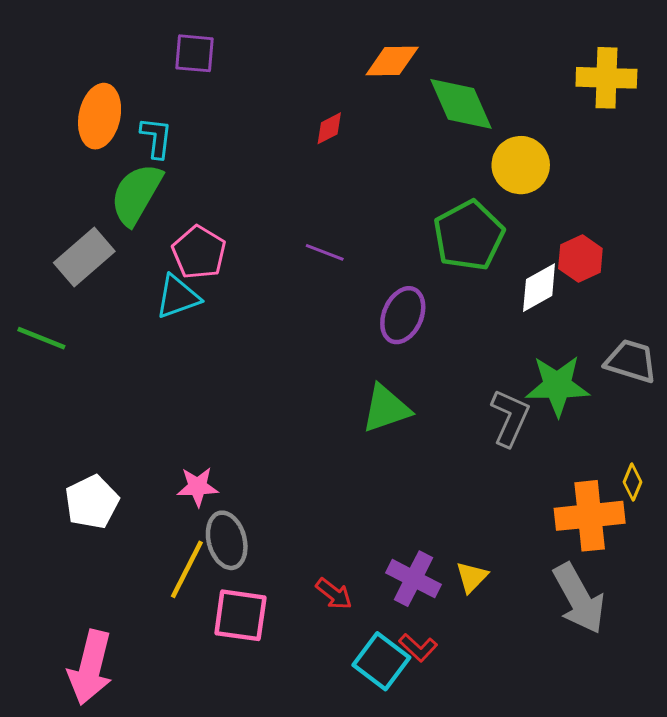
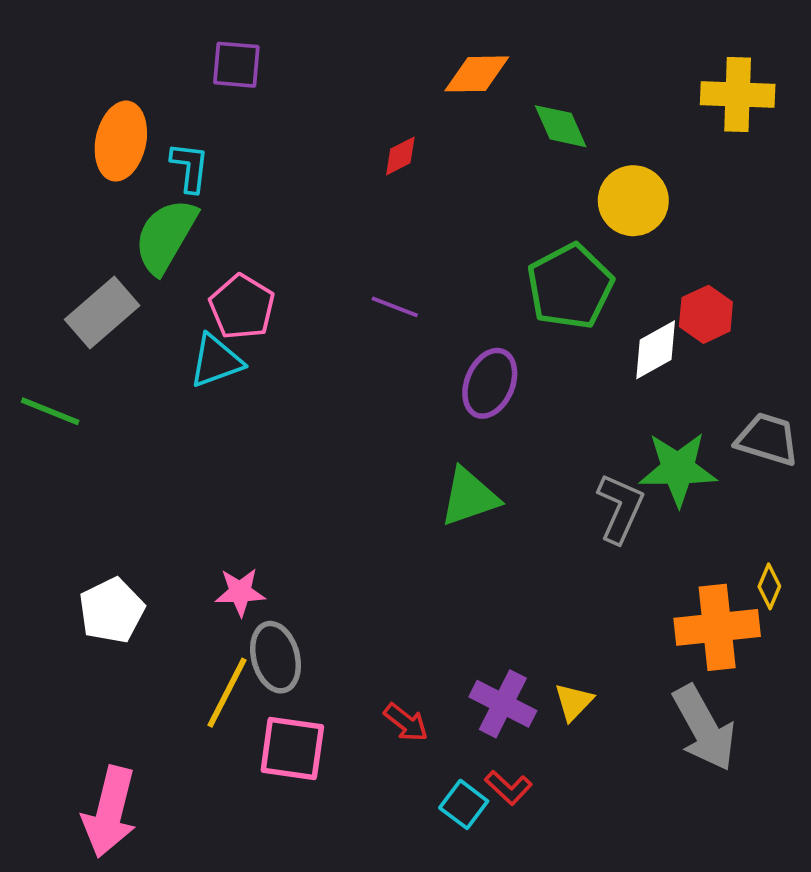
green diamond: (461, 104) -> (561, 126), size x0.7
cyan square: (381, 661) -> (464, 804), size x0.7

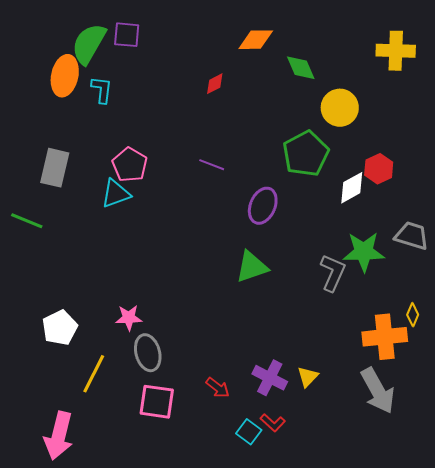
green semicircle: (166, 236) -> (89, 44), moved
gray rectangle: (102, 312) -> (55, 168), turned -36
yellow line: (227, 693) -> (94, 374), moved

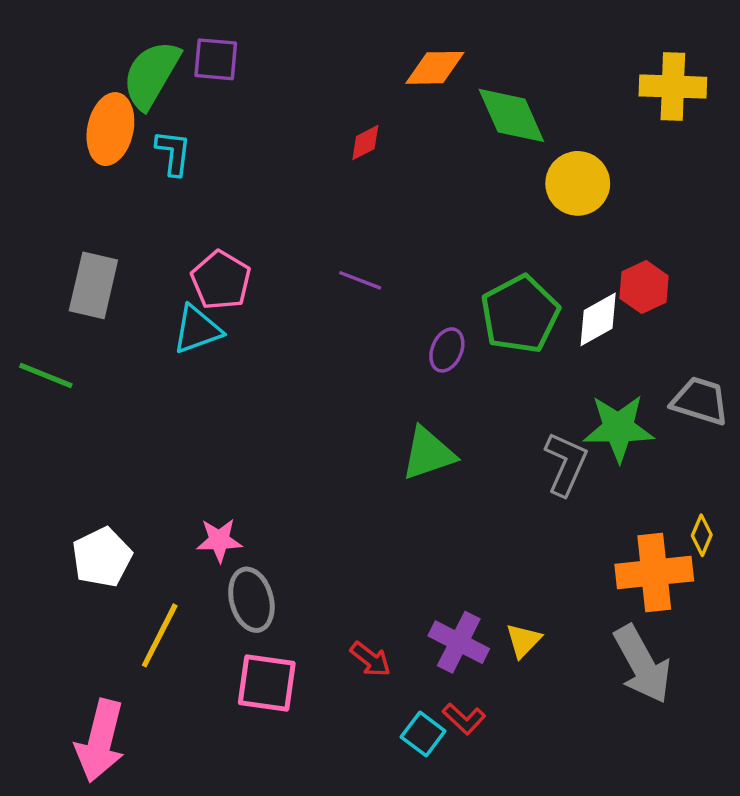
green diamond: (301, 68) -> (511, 115), size x1.4
green pentagon: (306, 154) -> (520, 314), moved
purple ellipse: (263, 206) -> (447, 350), size x0.7

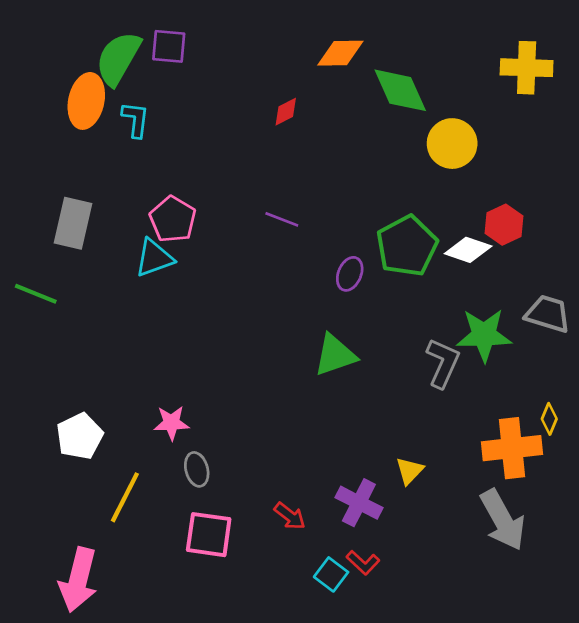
white diamond: (598, 319) -> (468, 250), turned 48
gray ellipse: (251, 600) -> (197, 469), size x0.7
yellow triangle: (523, 641) -> (410, 471), moved

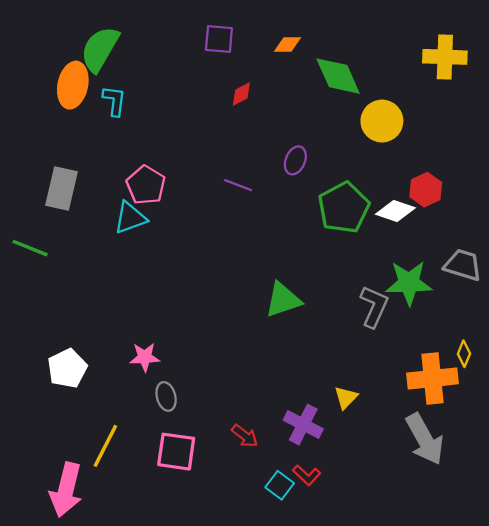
purple square: (169, 46) -> (219, 39), moved
orange diamond: (340, 53) -> (287, 45), size x0.7
purple ellipse: (350, 274) -> (295, 160), moved
yellow line: (125, 497) -> (105, 446), moved

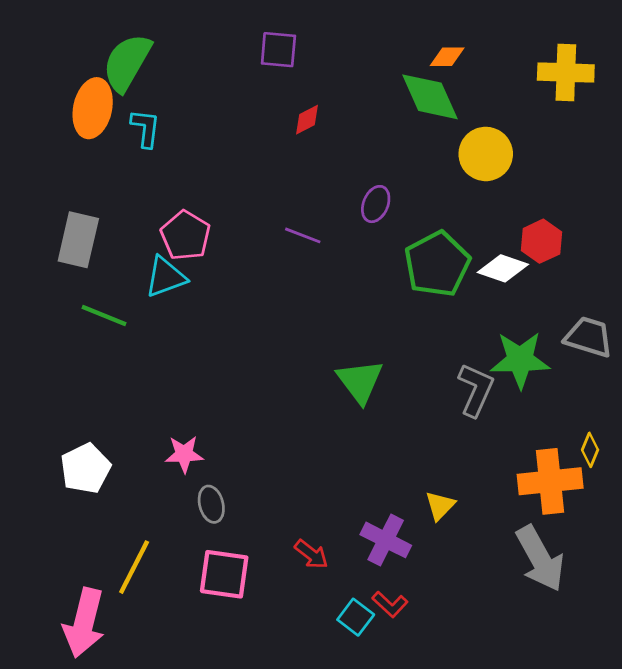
orange diamond: (287, 45) -> (447, 57), moved
green line: (30, 248) -> (104, 316), moved
green triangle: (283, 300) -> (360, 381), turned -48

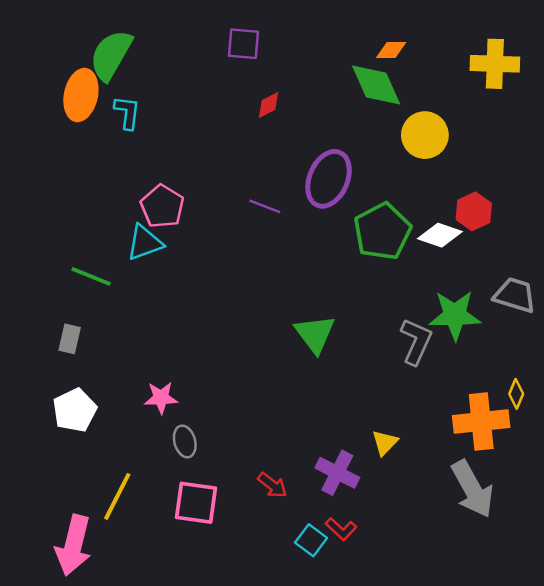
purple ellipse: (376, 204) -> (329, 179), size x1.8
gray rectangle: (78, 240) -> (70, 339), moved, size x0.6

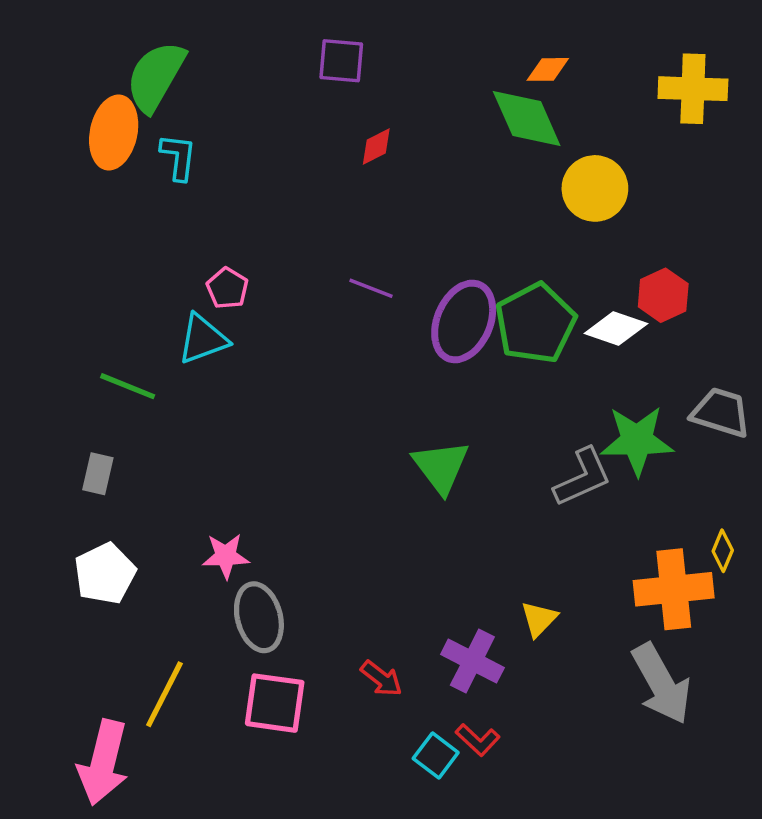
purple ellipse: (329, 179) -> (464, 321), moved
pink pentagon: (162, 206) -> (227, 288), size x0.7
gray L-shape: (416, 341) -> (583, 477), turned 42
gray ellipse: (185, 441) -> (259, 617), size x1.5

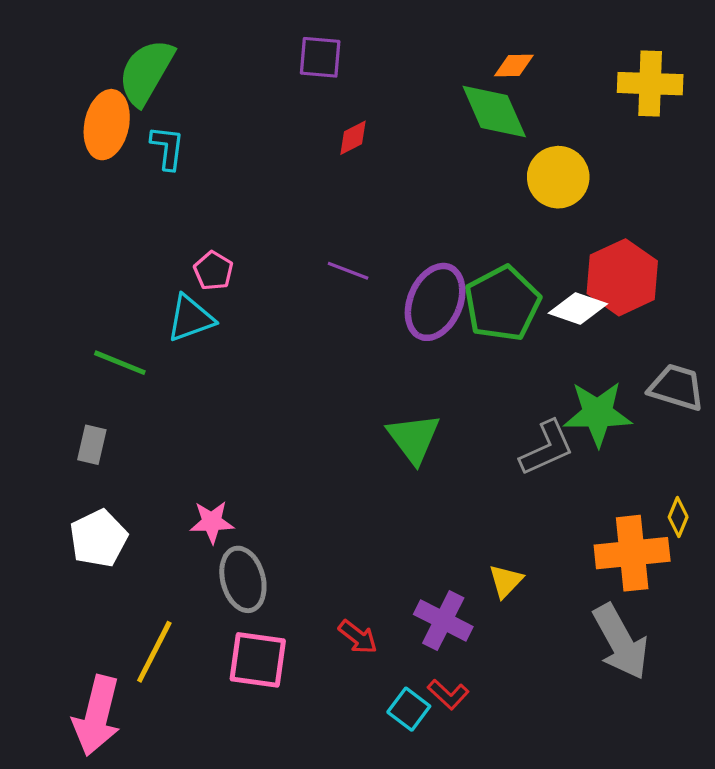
red hexagon: (663, 295) -> (622, 277), size x1.5

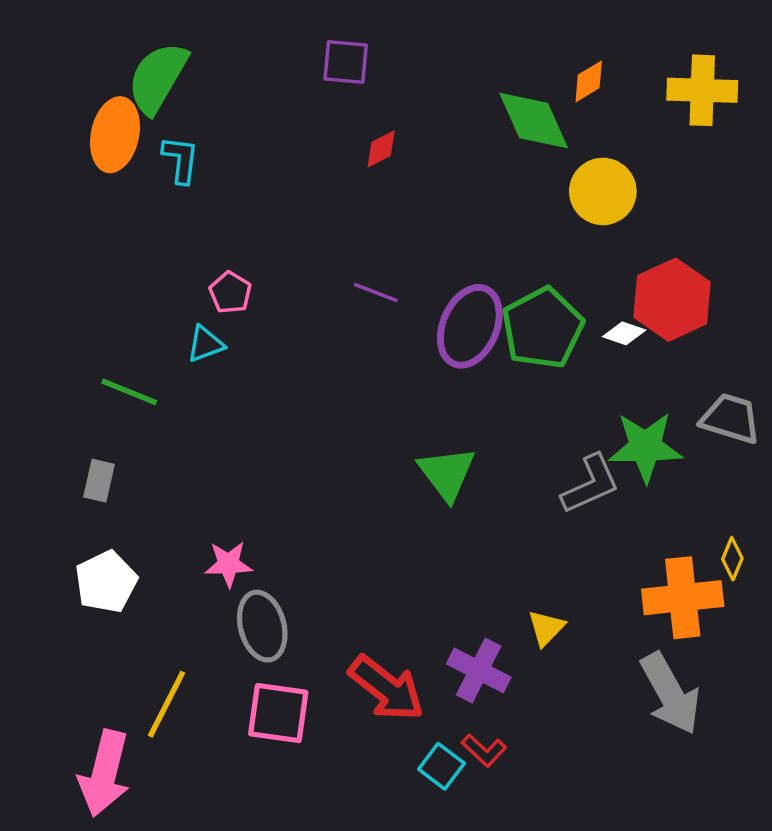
orange diamond: (514, 65) -> (589, 81), moved, turned -30
white diamond: (578, 308) -> (624, 333), size x0.7
cyan triangle: (190, 318) -> (205, 344), size x0.7
red arrow: (358, 637) -> (386, 688), size x1.8

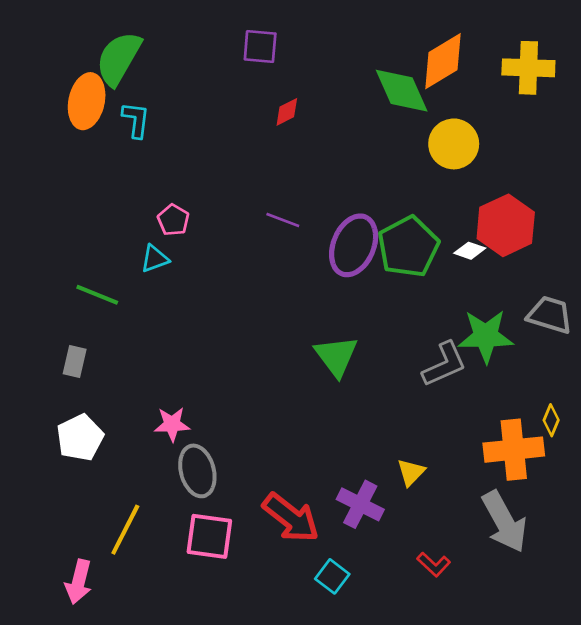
orange diamond: (589, 81) -> (443, 61), size x1.8
red L-shape: (484, 750) -> (434, 564), moved
pink arrow: (104, 773) -> (79, 582), size x0.7

